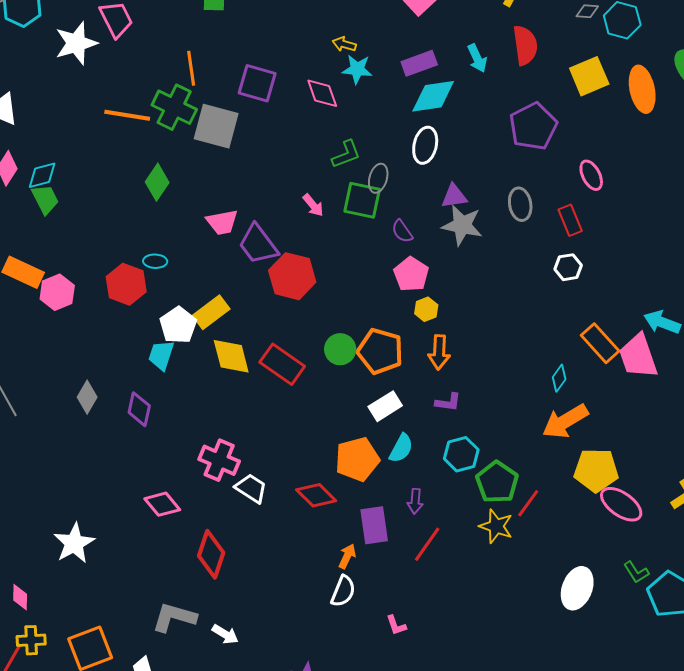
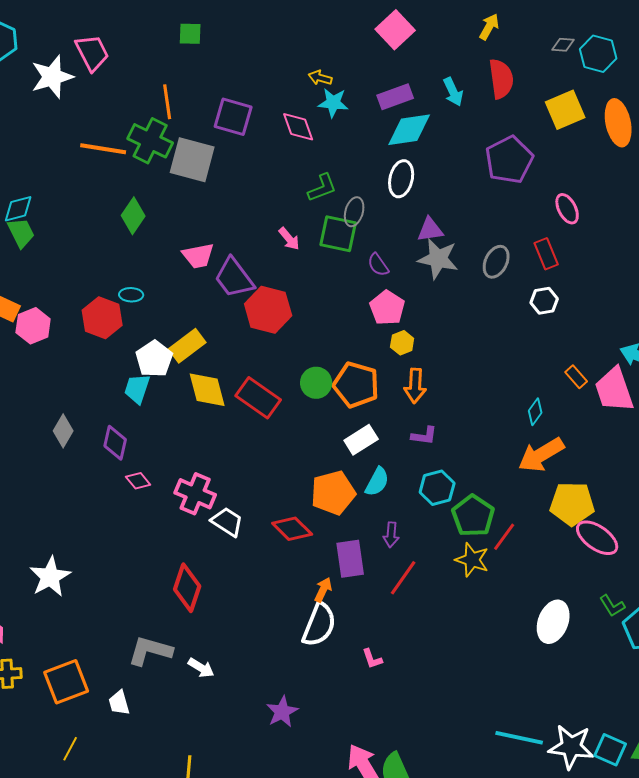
gray ellipse: (520, 204) -> (496, 262), moved, turned 36
orange rectangle: (600, 343) -> (576, 377), size x0.6
pink diamond: (162, 504) -> (138, 481), moved, size x0.7
white semicircle: (343, 591) -> (319, 625), size x1.4

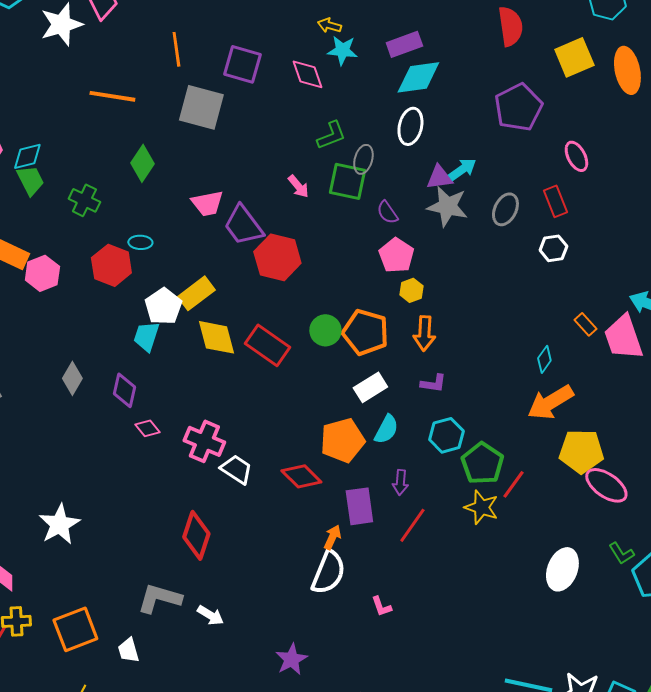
cyan arrow: (453, 92) -> (462, 169), moved, turned -100
green cross: (150, 141) -> (84, 200), moved, size x0.7

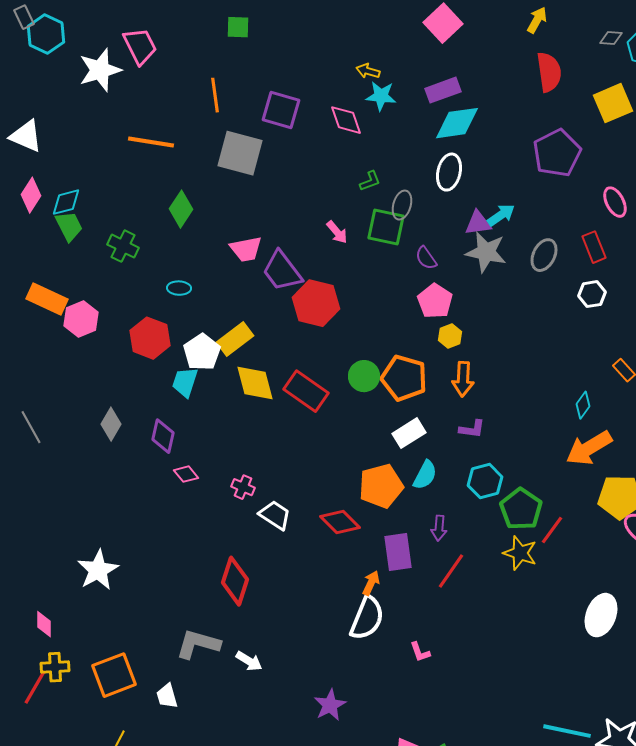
green L-shape: (331, 135) -> (370, 181), size x0.7
red hexagon: (111, 265) -> (150, 338), moved
pink cross: (204, 441) -> (243, 487), size x0.6

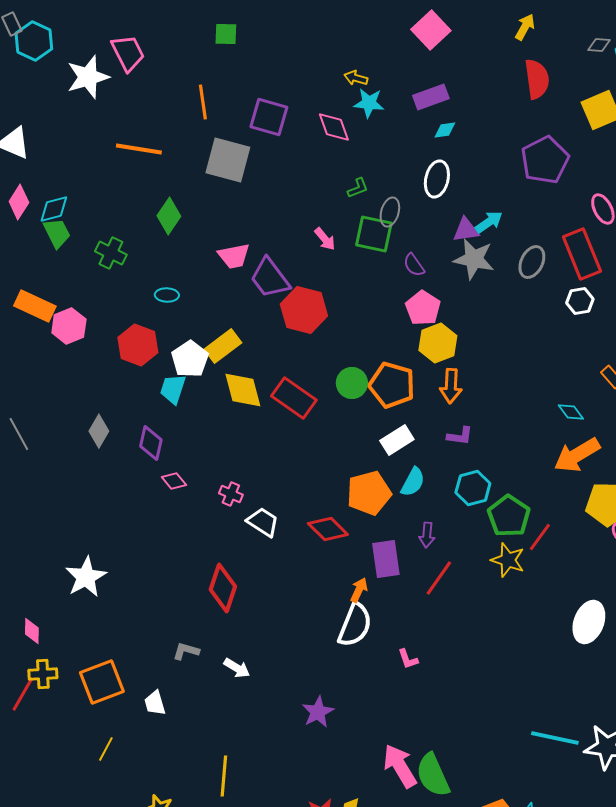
cyan diamond: (457, 123) -> (445, 130), size x0.5
red rectangle: (594, 247) -> (582, 254), size x1.6
yellow hexagon: (450, 336) -> (438, 343), size x1.6
cyan diamond: (583, 405) -> (571, 412), turned -72
gray L-shape: (198, 644) -> (186, 651), size x0.6

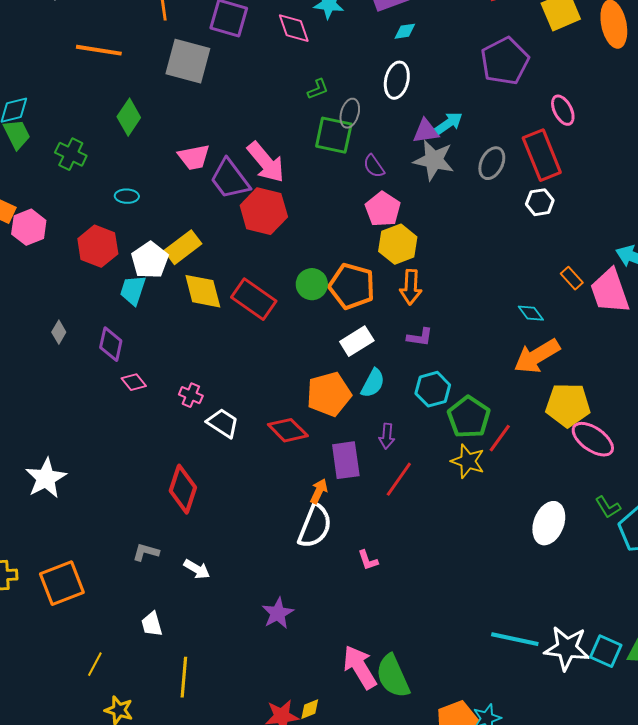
pink arrow: (325, 239) -> (266, 162), moved, size x1.8
gray diamond: (99, 431) -> (59, 332), size x0.7
white trapezoid: (155, 703) -> (152, 624), moved
yellow line: (106, 749) -> (95, 664), moved

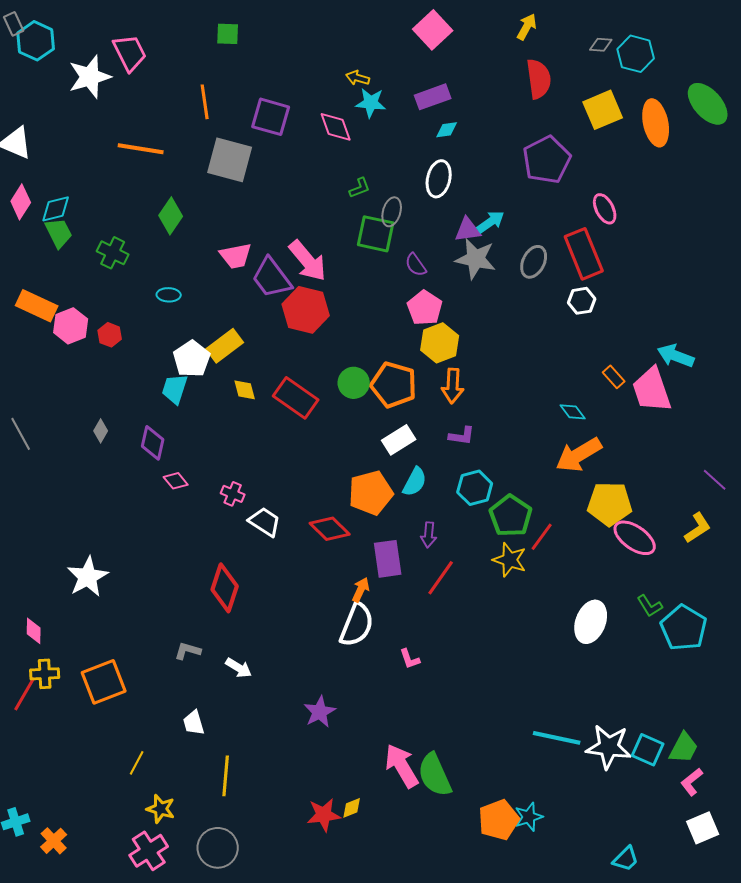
red hexagon: (98, 246) -> (110, 335), moved, size x0.6
yellow diamond: (203, 291) -> (245, 390), size x0.6

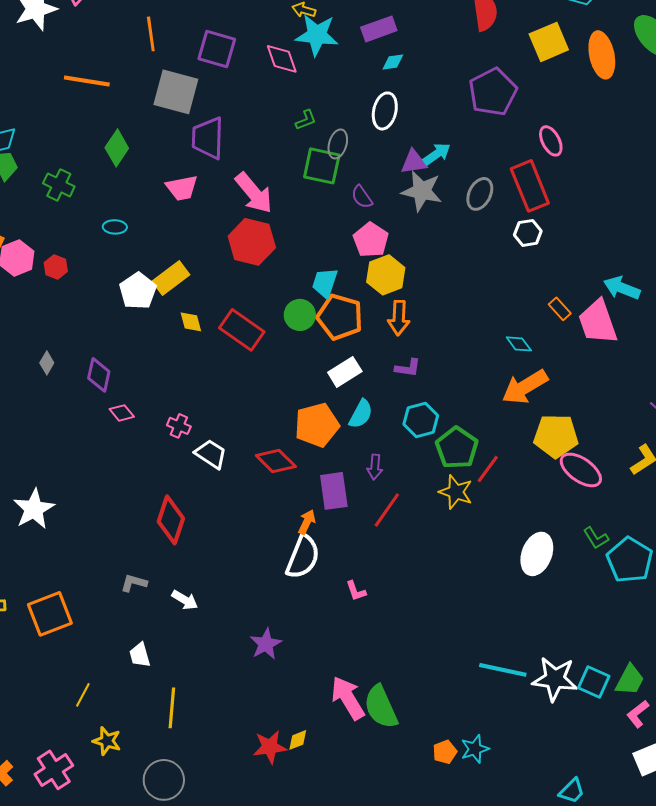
cyan star: (371, 103) -> (317, 35), size x1.4
purple trapezoid: (272, 278) -> (208, 138), moved, turned 39
cyan trapezoid: (175, 389) -> (325, 283), moved
orange pentagon: (499, 820) -> (445, 752), size x0.6
pink cross: (149, 851) -> (54, 770), moved

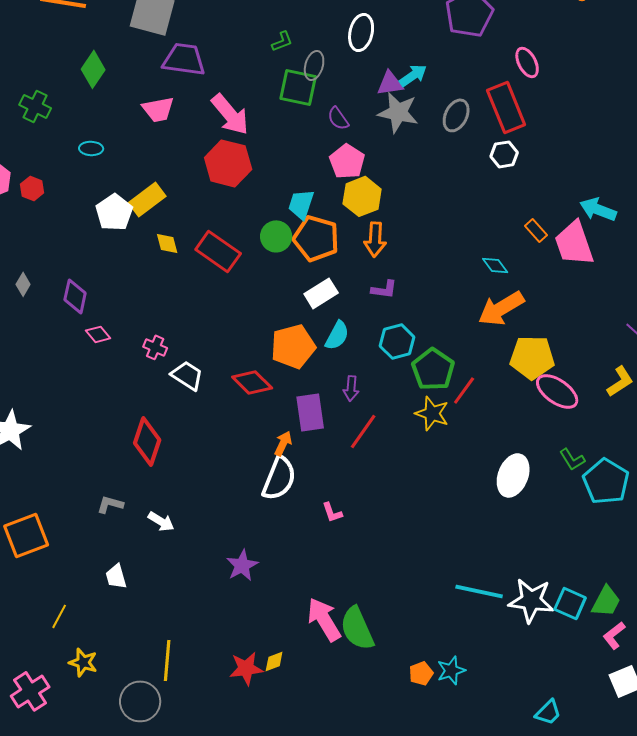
purple trapezoid: (208, 138) -> (184, 59), turned 96
yellow line: (172, 708) -> (167, 660), moved

